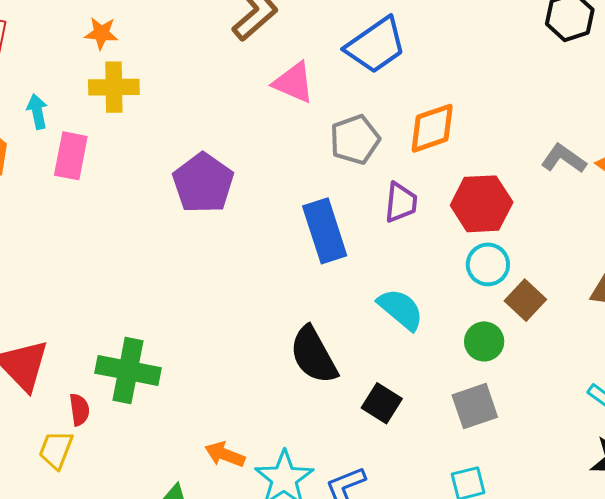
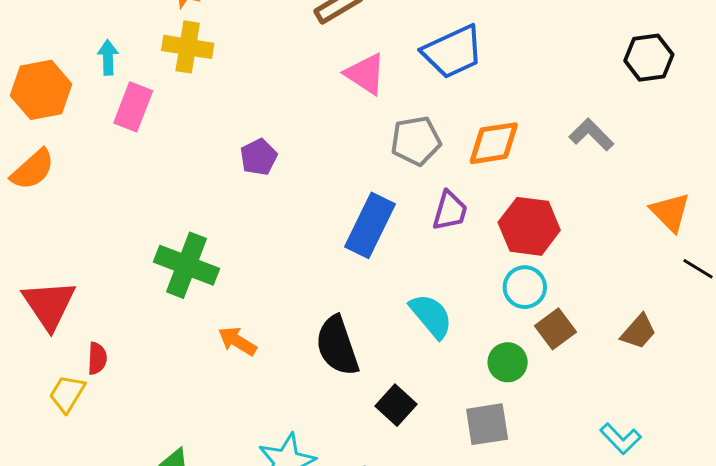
gray L-shape: (564, 159) -> (591, 135), moved
purple pentagon: (203, 183) -> (259, 157), size x0.6
blue rectangle: (325, 231) -> (370, 225), turned 34
green cross: (128, 370) -> (186, 265), moved
orange arrow: (225, 454) -> (237, 341), moved

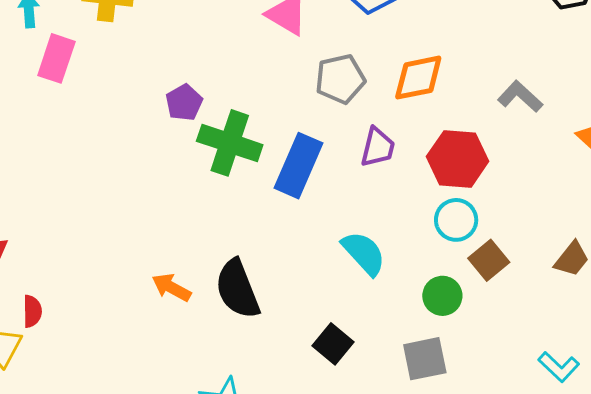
gray L-shape: (591, 135) -> (520, 96), moved
green cross: (186, 265) -> (230, 143), moved
black semicircle: (337, 346) -> (237, 289), moved

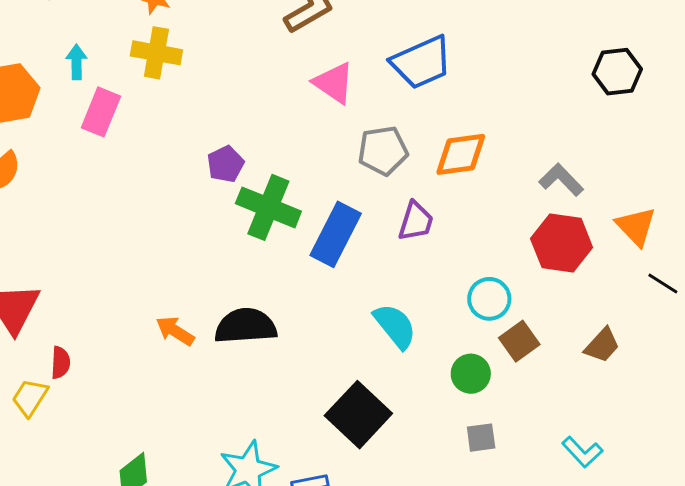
red hexagon: (458, 159) -> (562, 243), moved
orange arrow: (171, 287) -> (175, 331), moved
black semicircle: (237, 289) -> (246, 326), moved, turned 104
black square: (333, 344) -> (358, 415), size x1.6
gray square: (425, 359) -> (481, 438), moved, size x0.7

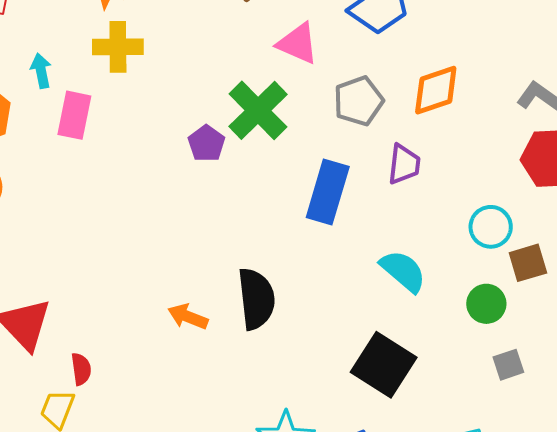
green cross: (268, 207) -> (258, 110), moved, turned 34
black semicircle: (246, 326) -> (256, 299), turned 98
brown square: (519, 341) -> (528, 263), turned 30

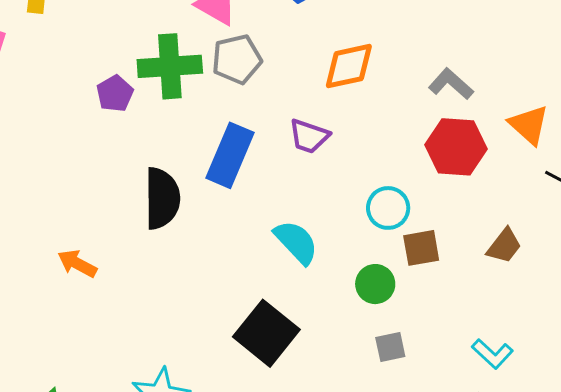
gray pentagon: (359, 101) -> (237, 59), moved
green cross: (258, 110) -> (170, 66), turned 34
purple trapezoid: (404, 164) -> (309, 136), turned 96
black semicircle: (256, 299) -> (162, 198), moved

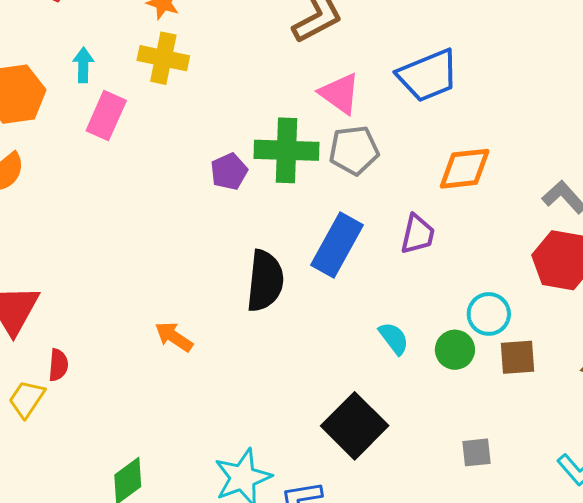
purple trapezoid: (309, 136) -> (418, 234), turned -102
cyan semicircle: (296, 242) -> (394, 338), size x0.7
green circle: (375, 284) -> (455, 350), moved

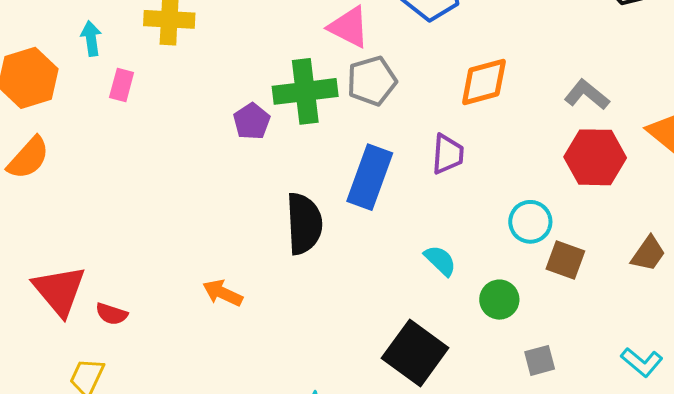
pink rectangle: (106, 116) -> (122, 85), size x0.7
green circle: (455, 350) -> (499, 300), moved
brown square: (518, 357) -> (565, 260), turned 33
red semicircle: (58, 365) -> (112, 314), moved, turned 112

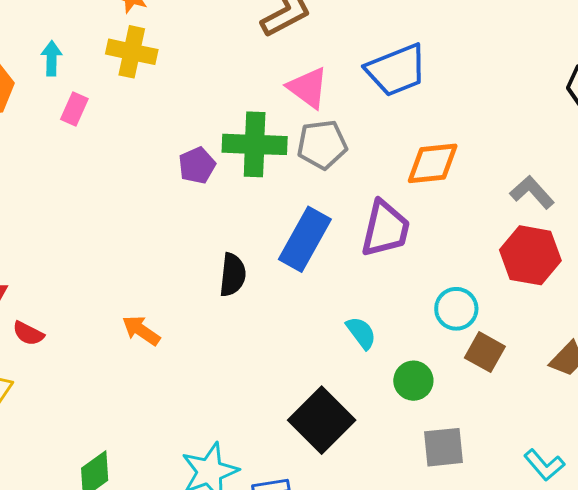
purple trapezoid: (448, 154) -> (385, 229), size x1.4
black semicircle: (304, 224) -> (233, 275), size x0.7
gray square: (540, 360) -> (443, 447), size x1.4

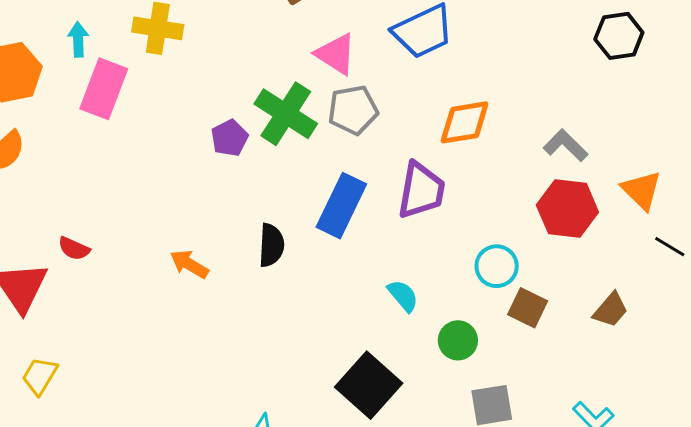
pink rectangle: (74, 109) -> (104, 89), size x1.8
green cross: (255, 144) -> (286, 114), turned 34
orange arrow: (141, 330) -> (189, 264), moved
red semicircle: (28, 333) -> (74, 249), moved

